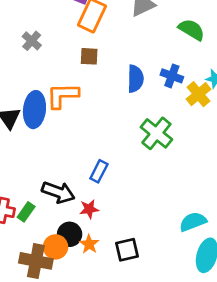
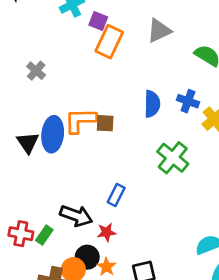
gray cross: (32, 41) -> (36, 71), moved
brown square: (89, 56) -> (105, 123), moved

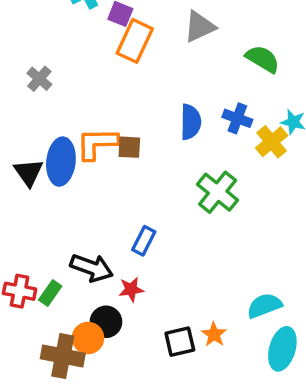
orange star: (106, 267) -> (214, 334), moved

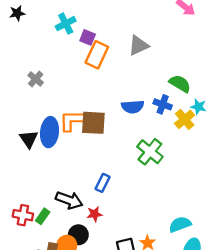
green semicircle: (263, 59) -> (180, 84), moved
blue semicircle: (191, 122) -> (133, 107), turned 85
brown square: (129, 147) -> (93, 123), size x1.6

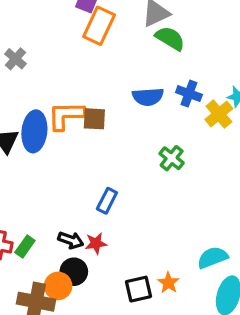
green semicircle: (180, 84) -> (170, 38), moved
brown square: (93, 123) -> (94, 119), size x0.7
green cross: (150, 152) -> (172, 158), size x0.7
black arrow: (69, 200) -> (71, 240), moved, size x0.7

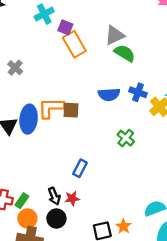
orange rectangle: (99, 26) -> (74, 44), turned -55
black arrow: (71, 240) -> (54, 196), turned 48
orange circle: (58, 286) -> (27, 218), moved

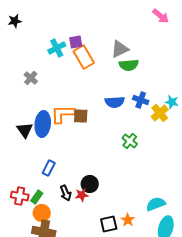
cyan cross: (44, 14) -> (57, 48), moved
purple square: (65, 27) -> (76, 42), turned -32
green semicircle: (125, 53) -> (129, 65), turned 144
blue rectangle: (80, 168) -> (49, 168), moved
black circle: (56, 218) -> (90, 184), moved

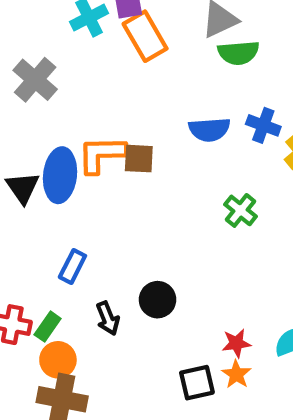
gray cross: (31, 78) -> (35, 80), size x1.5
red star: (82, 195) -> (236, 343), moved

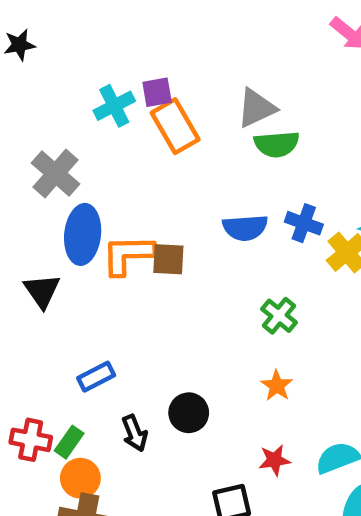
blue ellipse: (60, 175) -> (83, 234), moved
blue rectangle: (72, 266) -> (96, 377), turned 36
orange star: (236, 374) -> (277, 386), moved

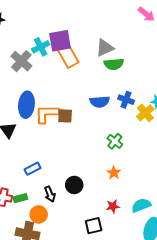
purple square: (157, 92) -> (60, 41), size x1.6
gray cross: (56, 173) -> (21, 61), moved
green rectangle: (69, 442) -> (20, 198), turned 40
orange circle: (80, 478) -> (39, 214), moved

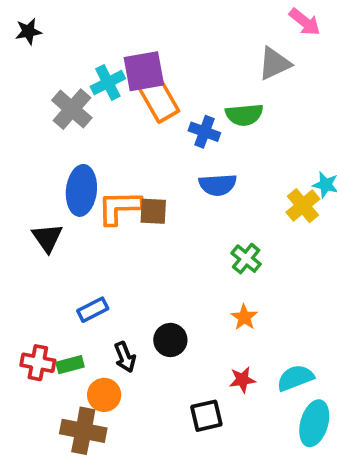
gray triangle: (105, 48) -> (274, 64), moved
blue cross: (126, 100) -> (204, 132), moved

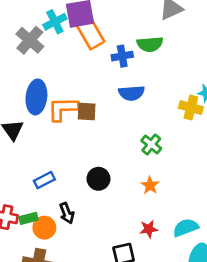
blue cross: (204, 132) -> (122, 56), turned -30
yellow cross: (303, 206) -> (191, 108), turned -35
black circle: (170, 340) -> (98, 179), moved
orange circle: (104, 395) -> (44, 228), moved

